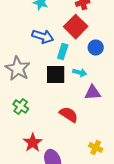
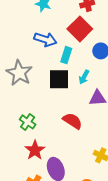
cyan arrow: (80, 72) -> (84, 77), turned 104
green cross: (21, 106) -> (28, 122), moved

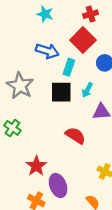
green cross: (28, 122) -> (12, 128), moved

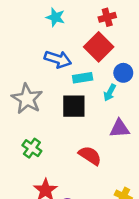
cyan rectangle: (69, 67) -> (83, 78), turned 63
cyan arrow: (87, 90) -> (110, 93), moved
green cross: (12, 128) -> (32, 148), moved

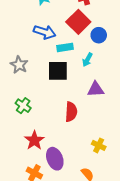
blue circle: (123, 73) -> (99, 35), moved
gray star: (27, 99) -> (19, 65), size x0.7
red semicircle: (90, 156) -> (71, 112), turned 60

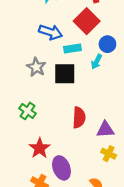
blue circle: (99, 35) -> (107, 44), moved
gray star: (19, 65) -> (36, 67), moved
purple triangle: (96, 89) -> (105, 130), moved

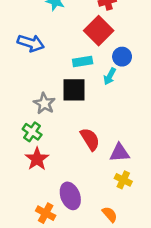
blue arrow: (51, 32) -> (31, 43), moved
gray star: (36, 67) -> (44, 103), moved
red semicircle: (79, 118) -> (90, 139), turned -35
red star: (40, 148) -> (37, 159), moved

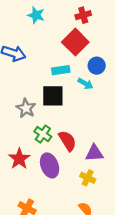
cyan arrow: (110, 76) -> (85, 84), turned -88
green cross: (32, 132) -> (43, 134), moved
yellow cross: (123, 180) -> (88, 178), moved
purple ellipse: (70, 196) -> (50, 165), moved

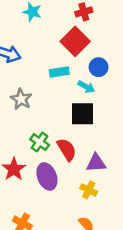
black square: (53, 96) -> (83, 114), moved
gray star: (26, 108) -> (21, 99), moved

